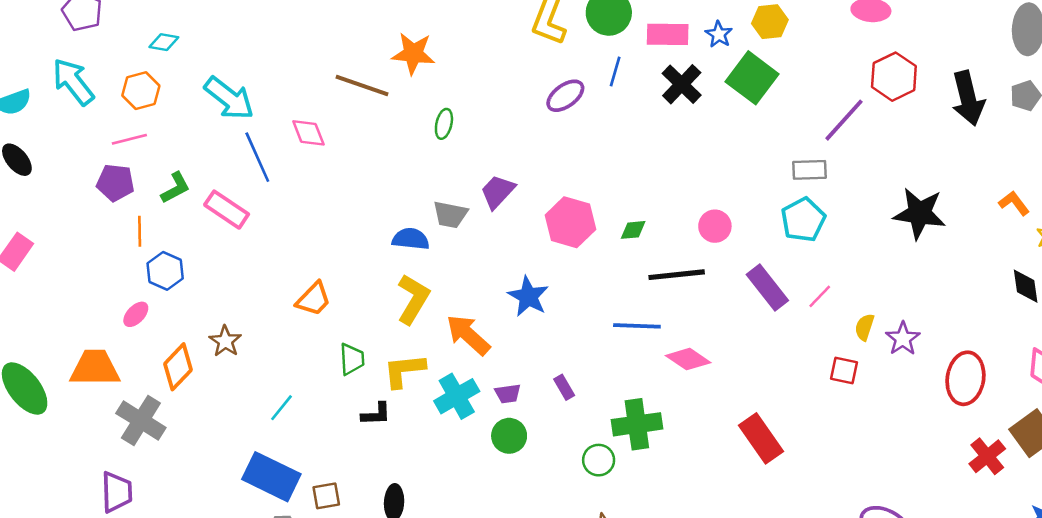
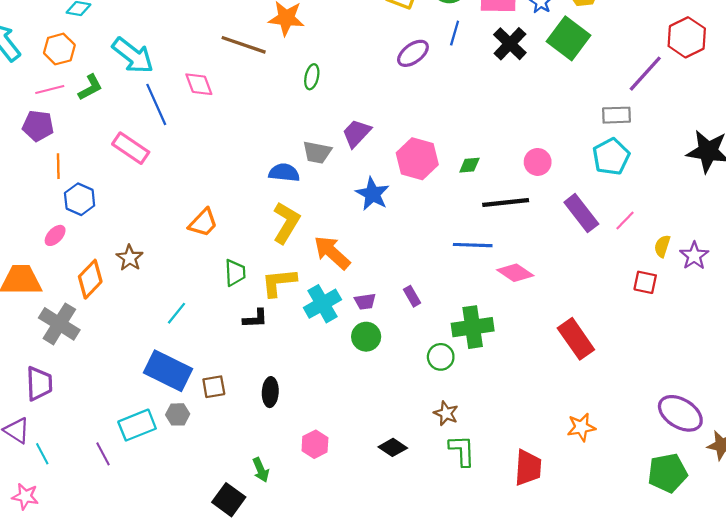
green L-shape: (175, 188) -> (90, 87), moved
blue star: (528, 296) -> (373, 194), moved

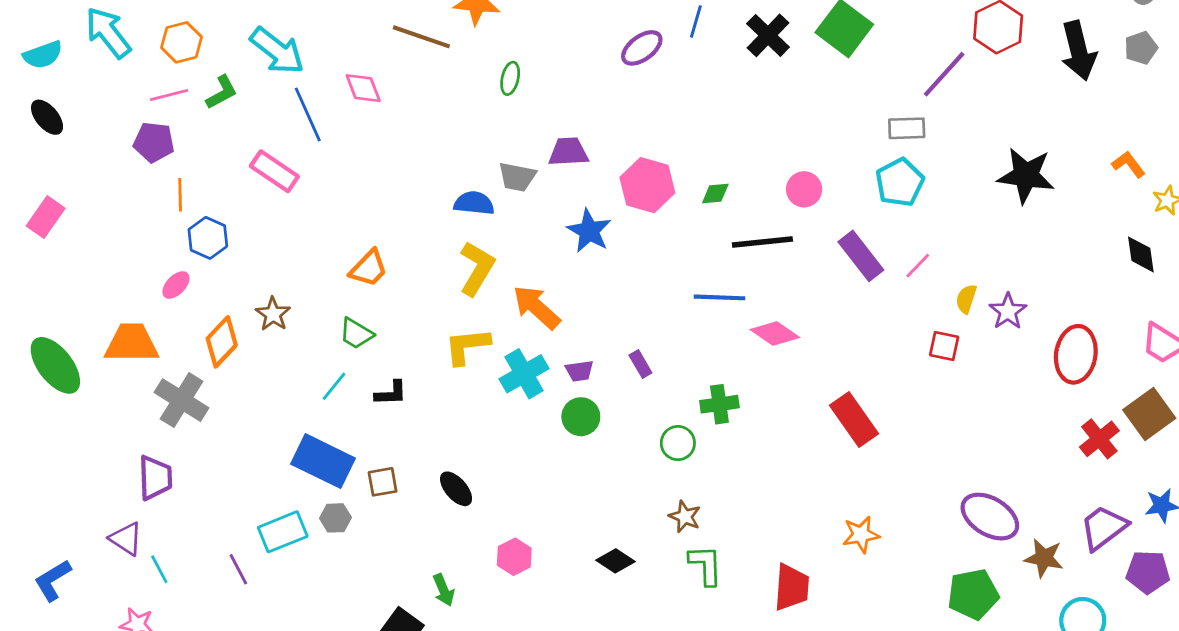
purple trapezoid: (357, 133) -> (568, 152), turned 44
green trapezoid: (235, 273) -> (356, 334), moved, turned 124
black L-shape: (255, 319) -> (391, 393), moved
green cross: (473, 327) -> (719, 404), size x0.7
black ellipse: (270, 392) -> (456, 489), turned -44

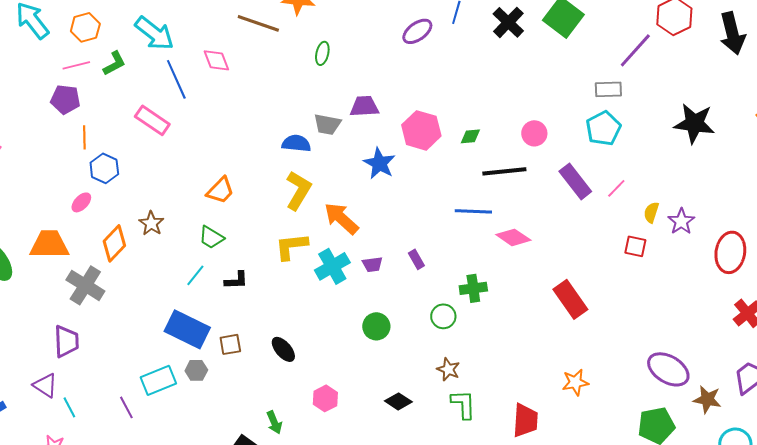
green circle: (581, 417) -> (376, 326), moved

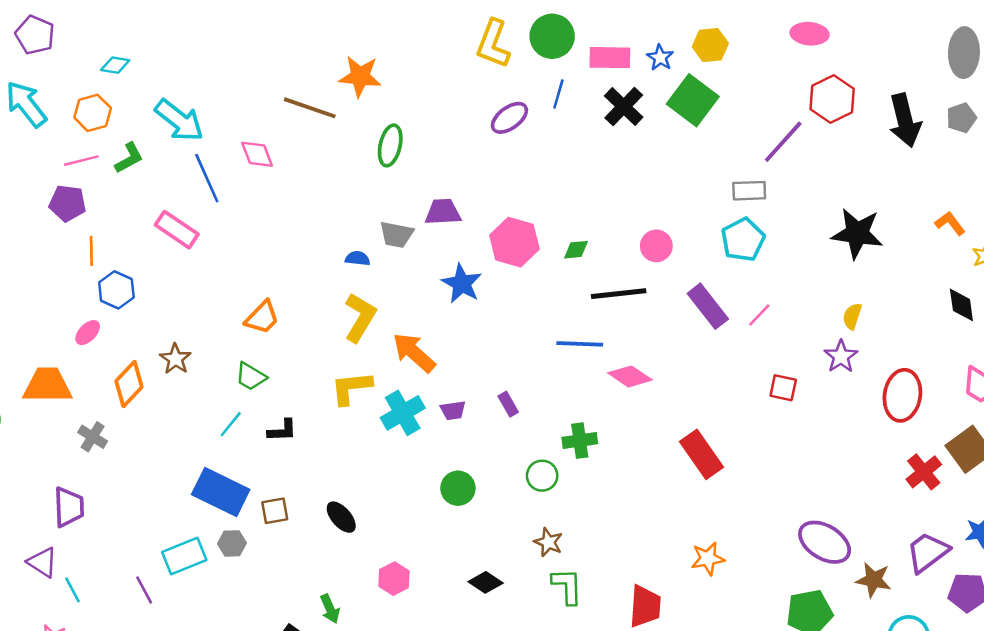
green ellipse: (322, 53) -> (390, 145), size x1.4
blue semicircle: (296, 143) -> (358, 258), size x0.7
yellow semicircle: (651, 212) -> (852, 316), moved
gray cross: (85, 285) -> (93, 437), size x0.6

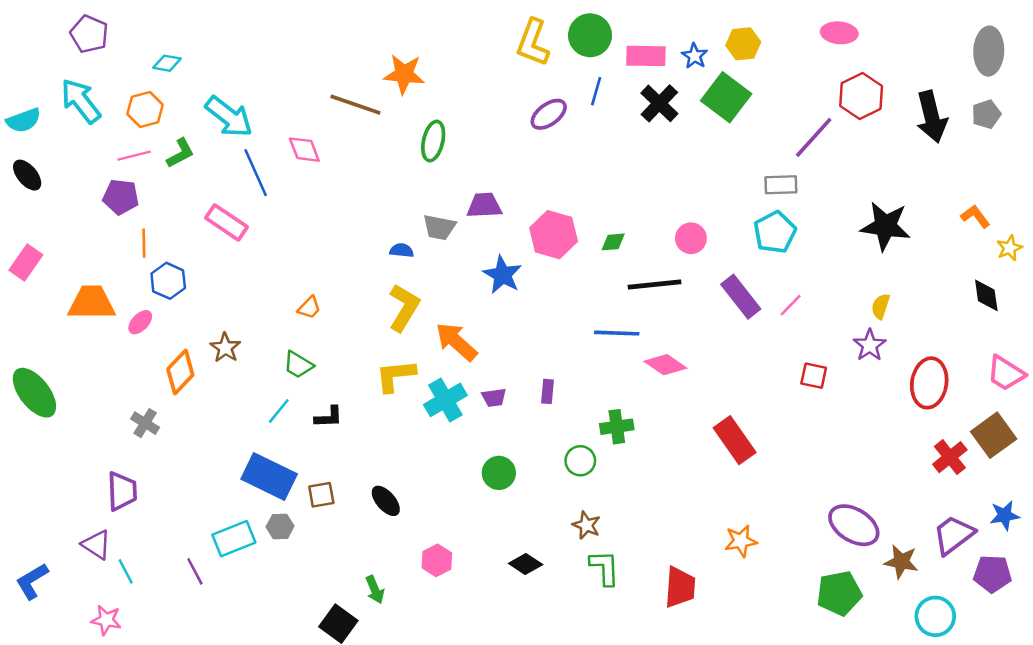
orange trapezoid: (262, 317) -> (309, 308), size x0.7
orange trapezoid: (47, 385) -> (92, 303), moved
purple rectangle: (508, 404) -> (547, 391), turned 35

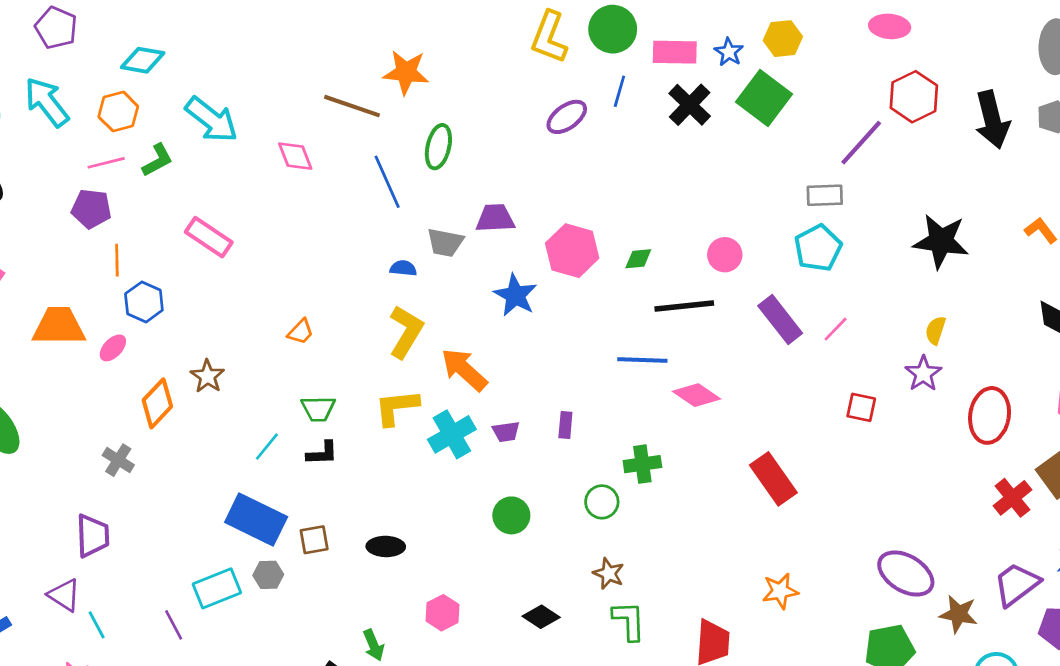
cyan diamond: (167, 63) -> (143, 60), size x1.4
blue line: (256, 173) -> (387, 182), moved
green trapezoid: (298, 365) -> (318, 409), moved, turned -32
black ellipse: (386, 501) -> (386, 546), turned -48

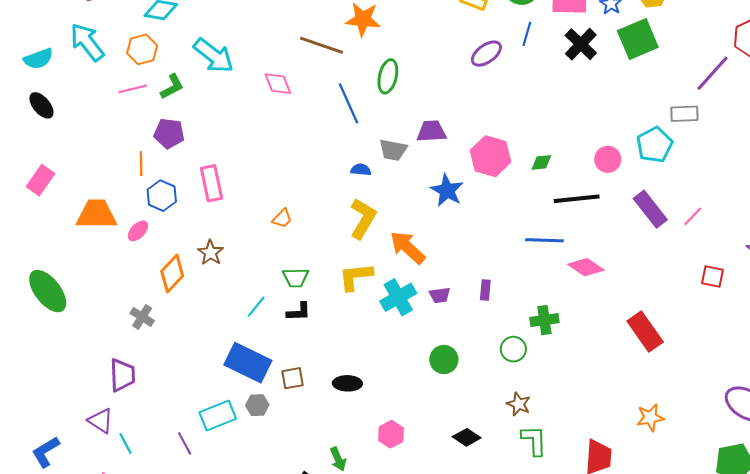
green square: (764, 98) -> (638, 39), turned 30
purple pentagon: (91, 209) -> (169, 133), moved
pink rectangle: (209, 237) -> (212, 183), moved, turned 44
cyan pentagon: (818, 248) -> (654, 145), moved

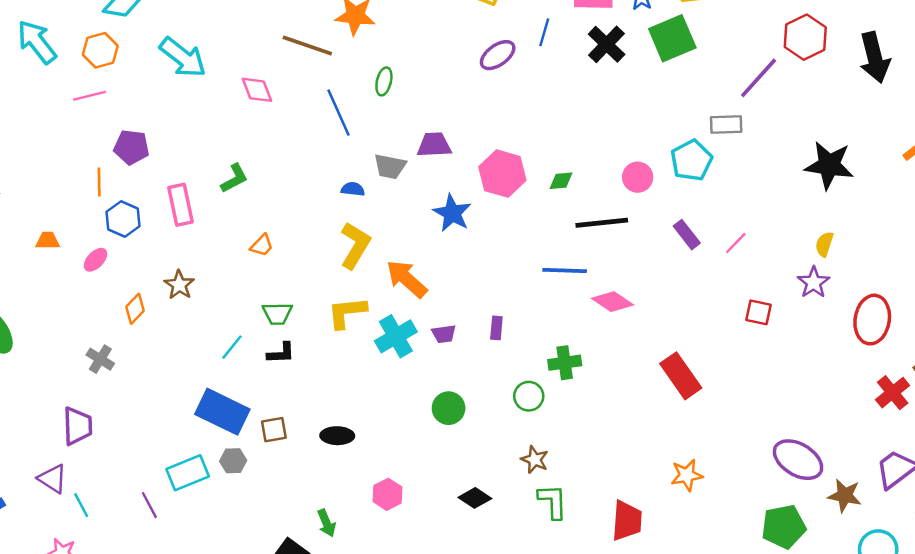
green ellipse: (388, 76) -> (384, 81), size x0.7
green L-shape: (172, 87) -> (234, 178), moved
purple rectangle: (650, 209) -> (687, 235), size x0.7
orange trapezoid: (96, 214) -> (48, 241), size x0.5
orange diamond: (172, 273) -> (135, 309), size x0.7

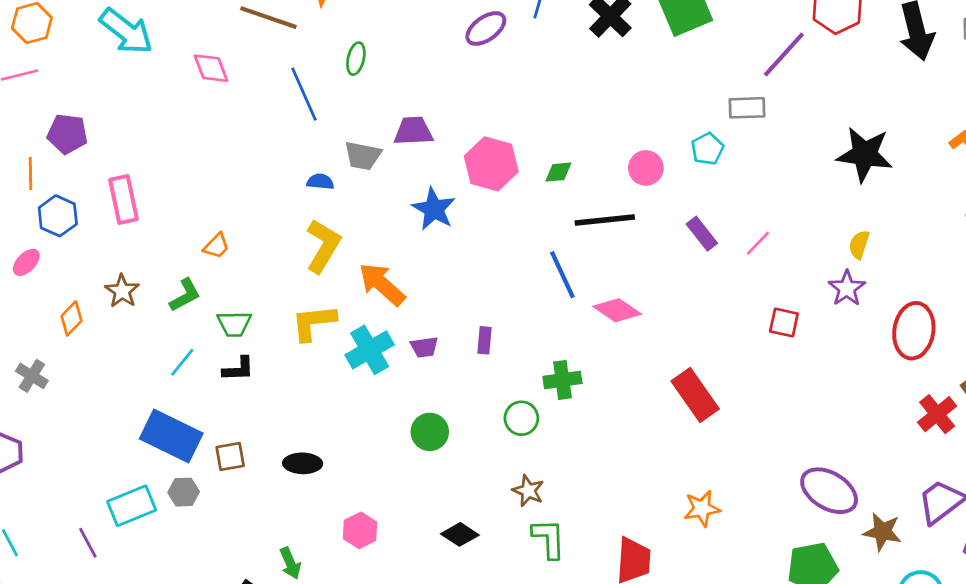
cyan pentagon: (691, 160) -> (707, 149), size x0.7
green L-shape: (234, 178) -> (185, 295), moved
blue line: (565, 271) -> (562, 275), turned 63

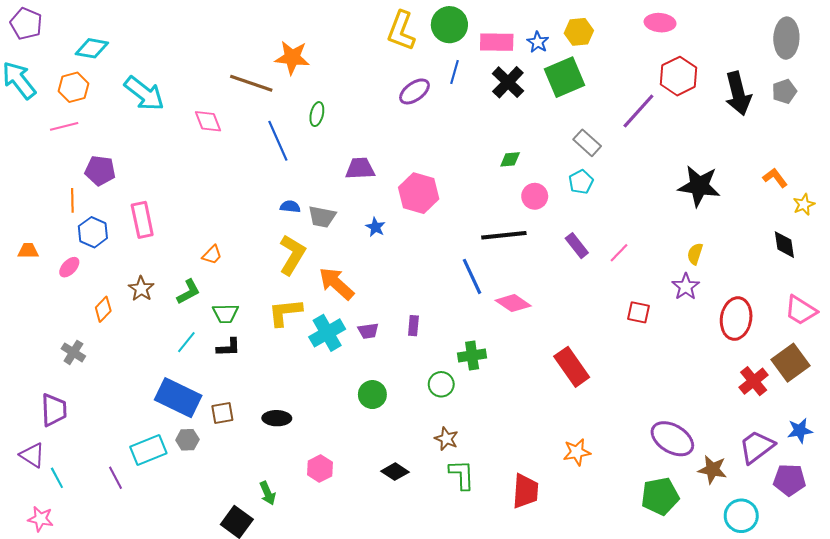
gray rectangle: (747, 108) -> (587, 143), moved, turned 44
gray trapezoid: (363, 156) -> (322, 217), moved
green diamond: (558, 172) -> (510, 159), moved
blue star: (434, 209) -> (375, 227), size x0.6

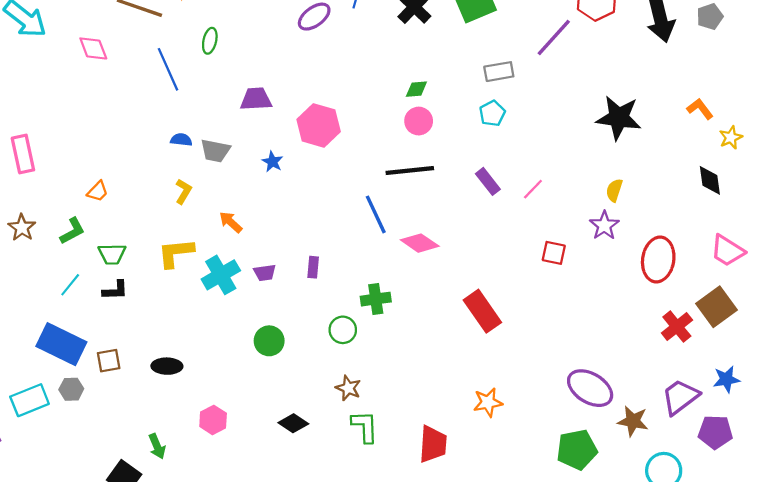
gray rectangle: (587, 143) -> (499, 72), turned -52
pink circle: (535, 196) -> (419, 121), moved
yellow L-shape: (292, 255) -> (183, 191), size x0.6
orange arrow: (336, 284) -> (231, 222), size x0.6

